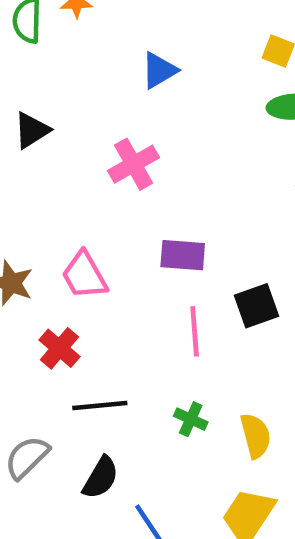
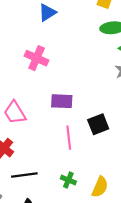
pink cross: (134, 164) -> (37, 58), turned -35
yellow semicircle: (256, 436) -> (100, 187), turned 40

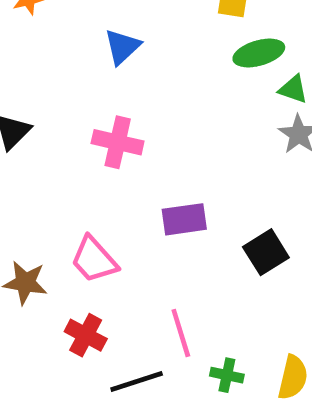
pink line: (69, 138) -> (181, 333), moved

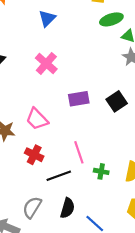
pink cross: (118, 142) -> (46, 64), turned 30
black square: (266, 252) -> (117, 101), moved

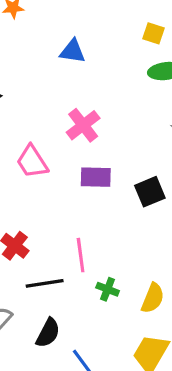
blue triangle: (47, 18) -> (73, 51), turned 42
pink cross: (46, 64) -> (83, 125), moved
pink trapezoid: (37, 119) -> (32, 162), moved

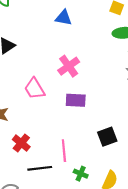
black square: (150, 192) -> (107, 137), moved

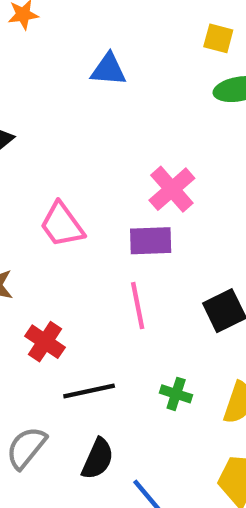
pink cross: (69, 66) -> (172, 189), moved
pink line: (64, 151) -> (138, 306), moved

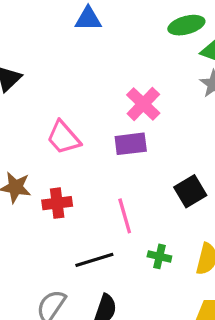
pink line: (138, 306) -> (125, 216), moved
red cross: (45, 342) -> (57, 203), moved, turned -36

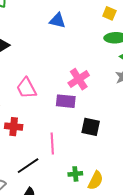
black square: (190, 191) -> (91, 127), moved, turned 30
green cross: (159, 256) -> (75, 174), moved, turned -32
black line: (94, 260) -> (28, 166), turned -30

